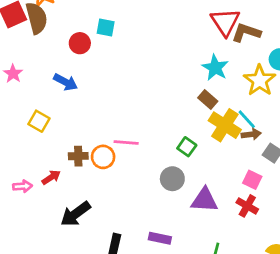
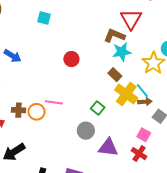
brown L-shape: (246, 33) -> (114, 36), moved
red circle: (80, 43) -> (71, 59), moved
cyan star: (215, 68) -> (122, 52), turned 30

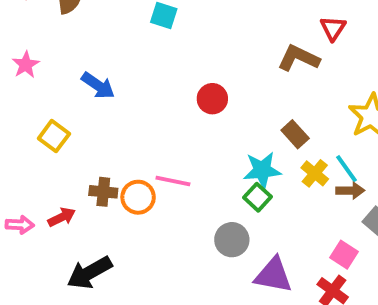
red triangle: (131, 19) -> (333, 28), size x0.6
cyan star: (122, 52) -> (262, 170), moved
yellow cross: (126, 94) -> (315, 173), size x0.6

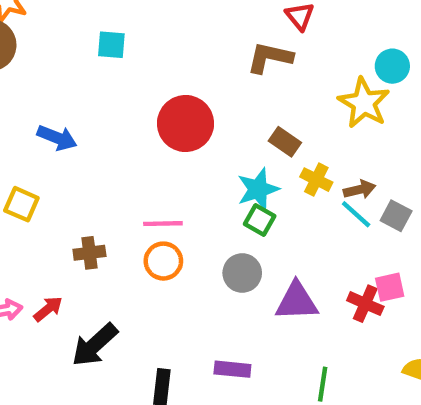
red circle: (212, 99) -> (185, 124), size x1.6
cyan line: (347, 169) -> (356, 214), moved
orange circle: (138, 197) -> (163, 261), moved
red arrow: (62, 217) -> (48, 309), moved
pink square: (344, 255) -> (390, 287), moved, turned -32

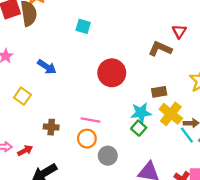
brown rectangle: (285, 142) -> (159, 92), turned -56
yellow cross: (316, 180) -> (171, 114), size x1.5
gray circle: (242, 273) -> (108, 156), moved

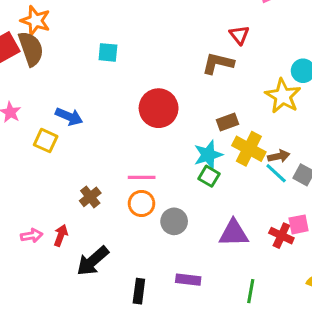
yellow square: (22, 96) -> (46, 141), moved
brown cross: (51, 127) -> (90, 197), turned -32
red arrow: (25, 151) -> (61, 235), turned -32

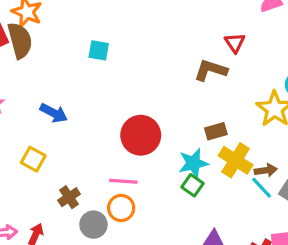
red circle: (159, 108) -> (141, 135), moved
yellow square: (46, 141) -> (33, 159), moved
gray circle: (174, 221) -> (93, 225), moved

